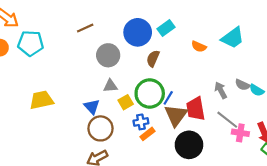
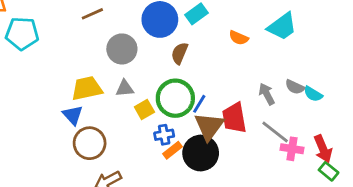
yellow trapezoid: (42, 100) -> (87, 88), moved
blue triangle: (92, 107) -> (73, 115), moved
brown circle: (100, 128) -> (90, 143), moved
black circle: (189, 145) -> (201, 153), moved

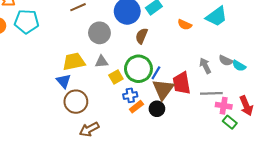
gray line: (275, 132) -> (211, 93), turned -40
black circle: (201, 153) -> (157, 109), size x0.6
green rectangle: (329, 171) -> (230, 122), moved

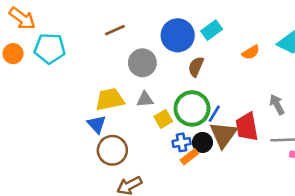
orange semicircle: (185, 25) -> (251, 52), turned -56
black circle: (157, 109) -> (202, 142), moved

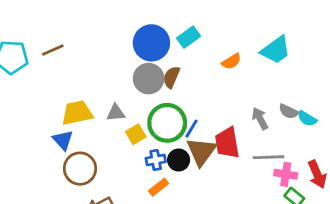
brown line: (115, 30) -> (53, 50), moved
gray circle: (142, 63) -> (149, 79), moved
orange rectangle: (189, 157) -> (159, 187), moved

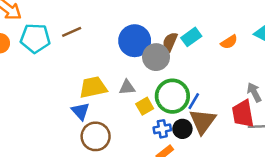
cyan rectangle: (189, 37) -> (191, 37), moved
blue circle: (151, 43) -> (135, 41), moved
brown semicircle: (171, 77) -> (170, 42), moved
red trapezoid: (227, 143) -> (243, 114), moved

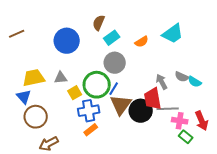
brown semicircle: (170, 42) -> (99, 23), moved
gray circle: (156, 57) -> (115, 63), moved
blue cross: (162, 129) -> (89, 111), size x1.5
black circle: (182, 129) -> (141, 111), moved, size x1.5

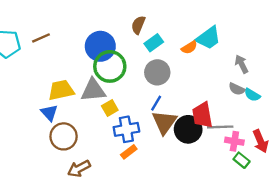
cyan trapezoid: (173, 34) -> (208, 38), moved
gray triangle: (61, 78) -> (93, 90), size x1.6
gray arrow: (162, 82) -> (242, 64), moved
green circle: (97, 85) -> (110, 66), moved

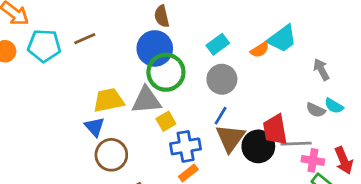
brown semicircle: (138, 25) -> (162, 16), moved, turned -36
gray semicircle: (237, 89) -> (316, 110), moved

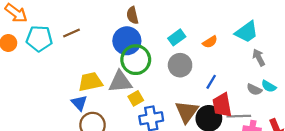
cyan trapezoid: (282, 39) -> (247, 32), moved
blue line: (221, 116) -> (211, 82), moved

